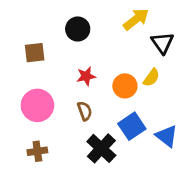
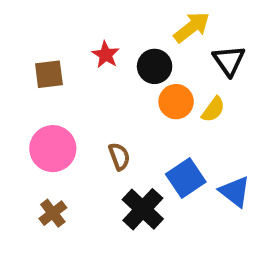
black circle: (78, 29) -> (155, 66), moved
red star: (86, 76) -> (106, 55), moved, turned -30
orange circle: (125, 86) -> (176, 102), moved
brown cross: (37, 151) -> (53, 213), turned -30

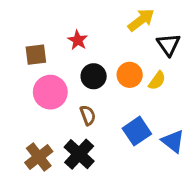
black circle: (155, 66) -> (94, 76), moved
pink circle: (53, 149) -> (50, 92), moved
black cross: (143, 209) -> (79, 154), moved
brown cross: (53, 213) -> (39, 157), size x1.4

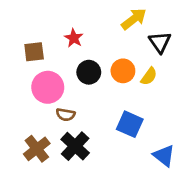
brown semicircle: (88, 115) -> (66, 115), moved, turned 120
blue square: (137, 131) -> (130, 124), turned -32
blue triangle: (173, 141) -> (164, 156), moved

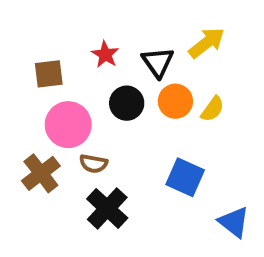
yellow arrow: (134, 19) -> (207, 43), moved
black triangle: (160, 42) -> (158, 62), moved
brown cross: (37, 149) -> (41, 173), moved

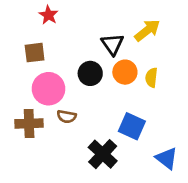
red star: (105, 54) -> (48, 15), moved
yellow semicircle: (212, 109) -> (151, 78), turned 150
brown cross: (41, 173) -> (29, 123), turned 36
black cross: (107, 208) -> (103, 154), moved

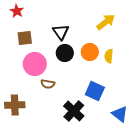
red star: (48, 15) -> (17, 11), moved
black triangle: (112, 44) -> (61, 32), moved
brown cross: (29, 123) -> (15, 105), moved

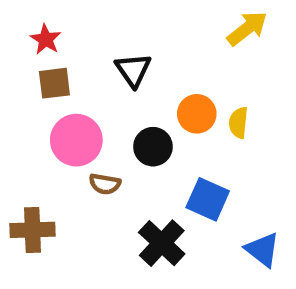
red star: (17, 11) -> (46, 39), moved
yellow arrow: (106, 22) -> (247, 28), moved
black circle: (65, 53) -> (153, 147), moved

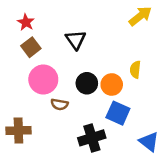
brown square: (54, 83) -> (31, 47), turned -30
orange circle: (197, 114) -> (112, 84), moved
black cross: (162, 243) -> (92, 138), turned 30

